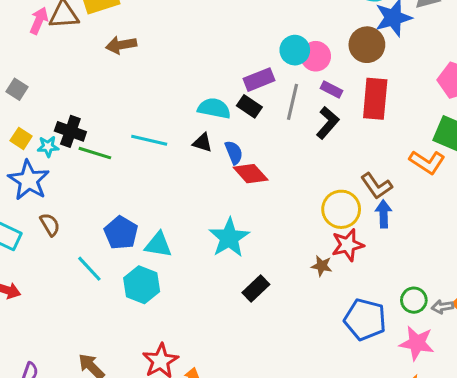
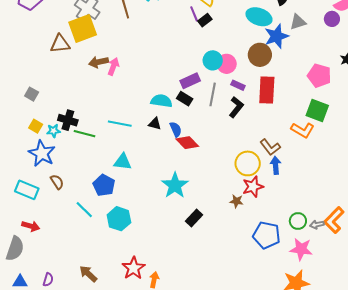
pink arrow: (39, 21) -> (113, 66), moved
cyan triangle: (158, 245) -> (123, 162), moved

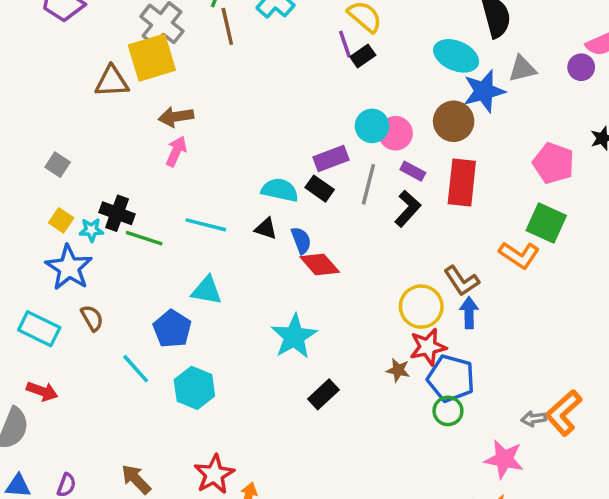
pink arrow: (113, 66) -> (176, 151), moved
green circle: (298, 221) -> (448, 411), moved
blue pentagon: (267, 235) -> (451, 378), moved

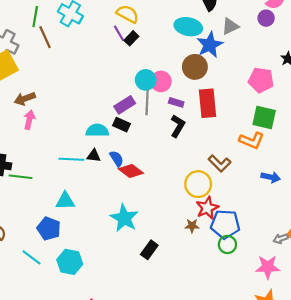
gray line: (368, 184) -> (147, 102), moved
cyan line: (206, 225) -> (71, 159), moved
blue arrow: (469, 313) -> (271, 177), moved, turned 114

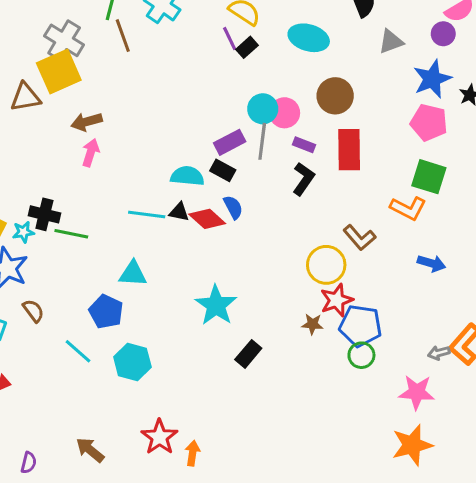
cyan ellipse: (188, 27) -> (309, 38), moved
blue star: (210, 45) -> (432, 79), moved
blue semicircle: (117, 159) -> (233, 207), moved
red diamond: (131, 171) -> (207, 219), moved

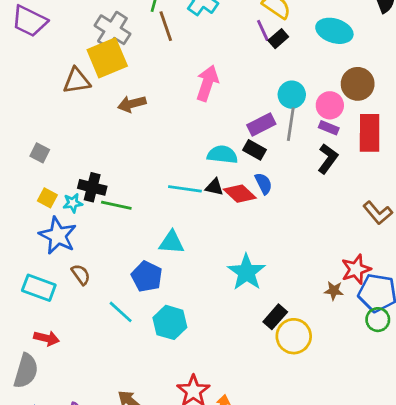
pink circle: (285, 113) -> (330, 105), moved
pink arrow: (91, 153) -> (207, 83), moved, size x1.4
yellow circle: (326, 265) -> (294, 336), moved

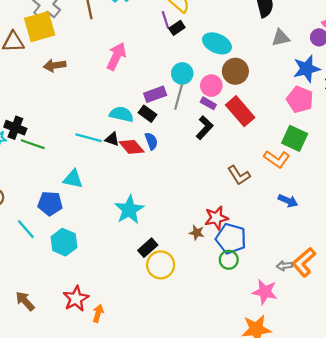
cyan ellipse: (334, 31) -> (217, 43), moved
red rectangle: (370, 133) -> (240, 111), turned -48
blue pentagon: (147, 276) -> (50, 203), turned -30

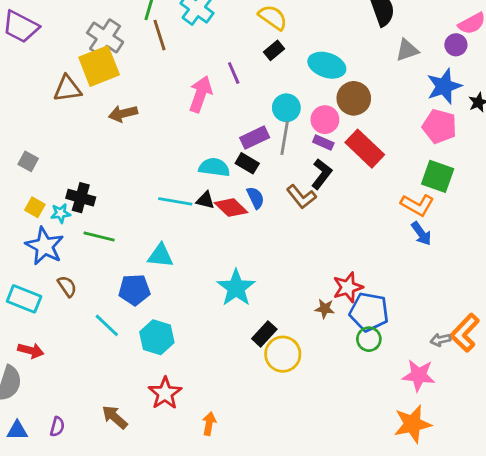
purple line: (165, 20) -> (234, 73), moved
green line: (33, 144) -> (99, 236), moved
brown L-shape: (239, 175) -> (301, 197), moved
blue arrow: (288, 201) -> (421, 234), moved, turned 36
red star: (76, 299) -> (165, 393), moved

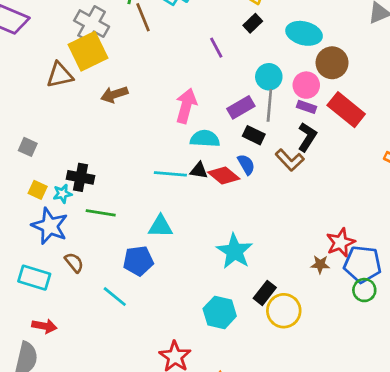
pink arrow: (201, 94) -> (186, 106), moved
black rectangle: (247, 163) -> (254, 135), moved
cyan hexagon: (157, 337) -> (220, 312), moved

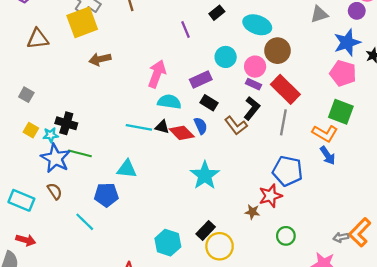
brown triangle: (60, 75) -> (38, 39), moved
gray line: (269, 105) -> (283, 122), moved
blue star: (50, 226) -> (56, 158), moved
cyan star: (235, 251) -> (205, 175), moved
blue pentagon: (363, 264) -> (288, 171), moved

